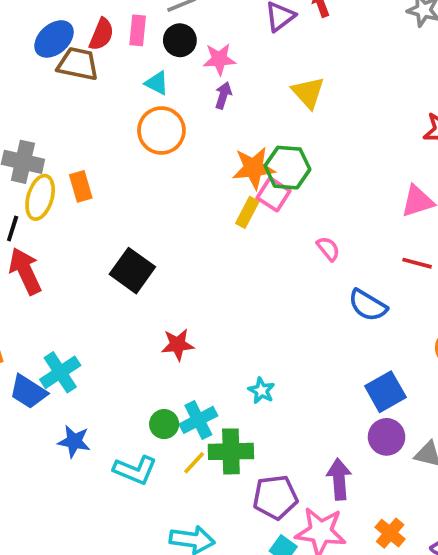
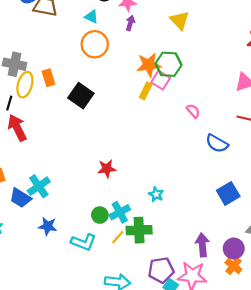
black square: (132, 271) -> (81, 96), moved
purple circle: (387, 437) -> (234, 249), moved
purple pentagon: (275, 497) -> (161, 270), moved
orange cross: (390, 533) -> (233, 266), moved

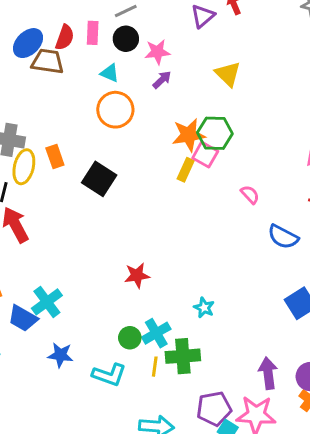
purple arrow: (130, 23) -> (162, 80), turned 32
yellow line: (118, 237) -> (155, 367), turned -32

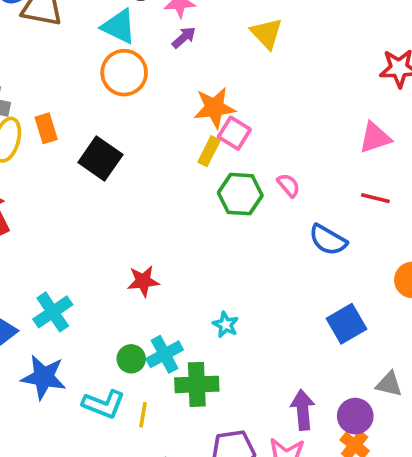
cyan triangle: (110, 73) -> (119, 26), size x1.5
green hexagon: (215, 133) -> (240, 194), moved
cyan cross: (47, 302) -> (53, 312), moved
blue star: (60, 355) -> (44, 377), size x1.4
yellow line: (155, 367) -> (143, 415), moved

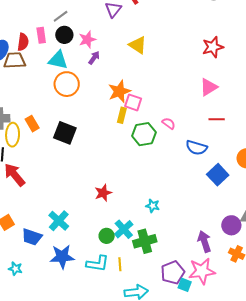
blue square: (347, 324) -> (218, 175), moved
purple circle: (355, 416) -> (231, 225), moved

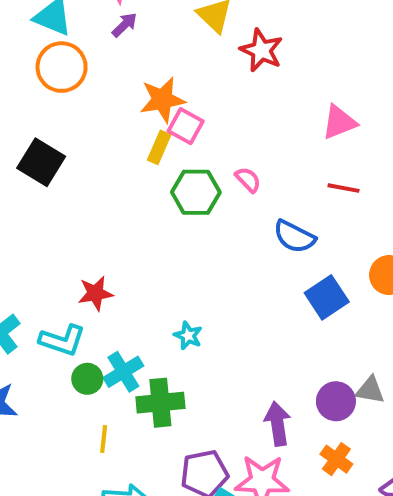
red star: (213, 47) -> (261, 50), moved, turned 30
cyan L-shape: (98, 263) -> (62, 340), moved

